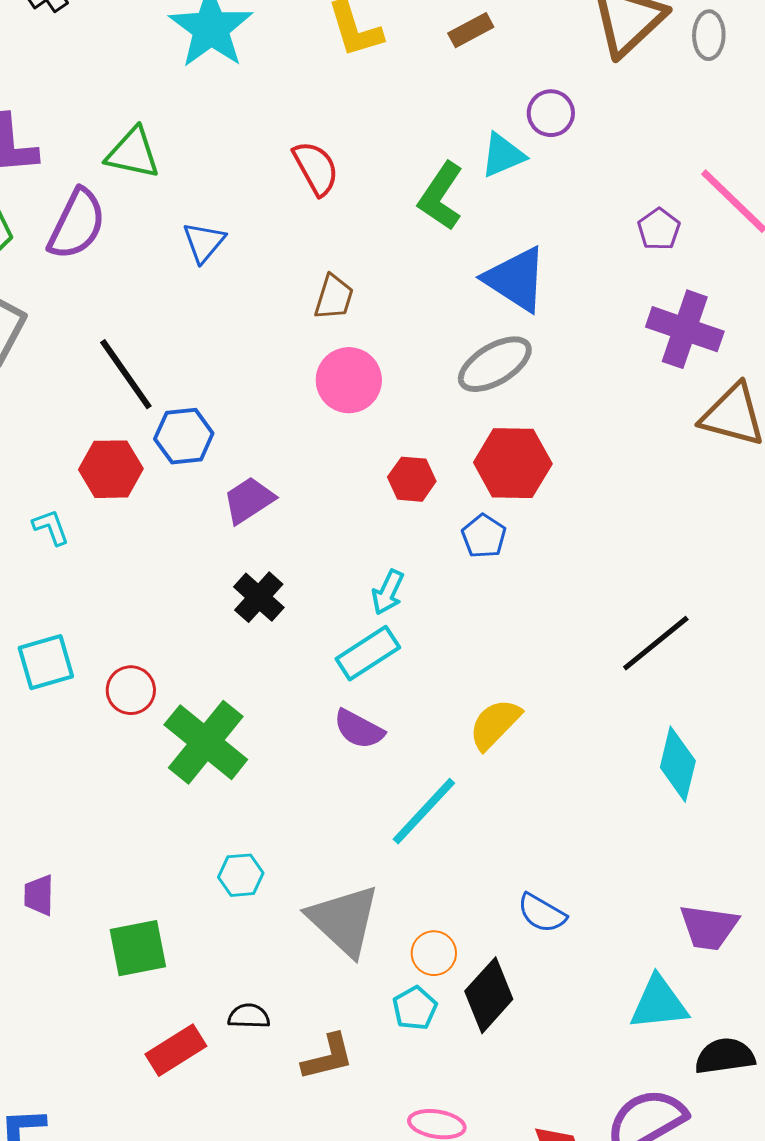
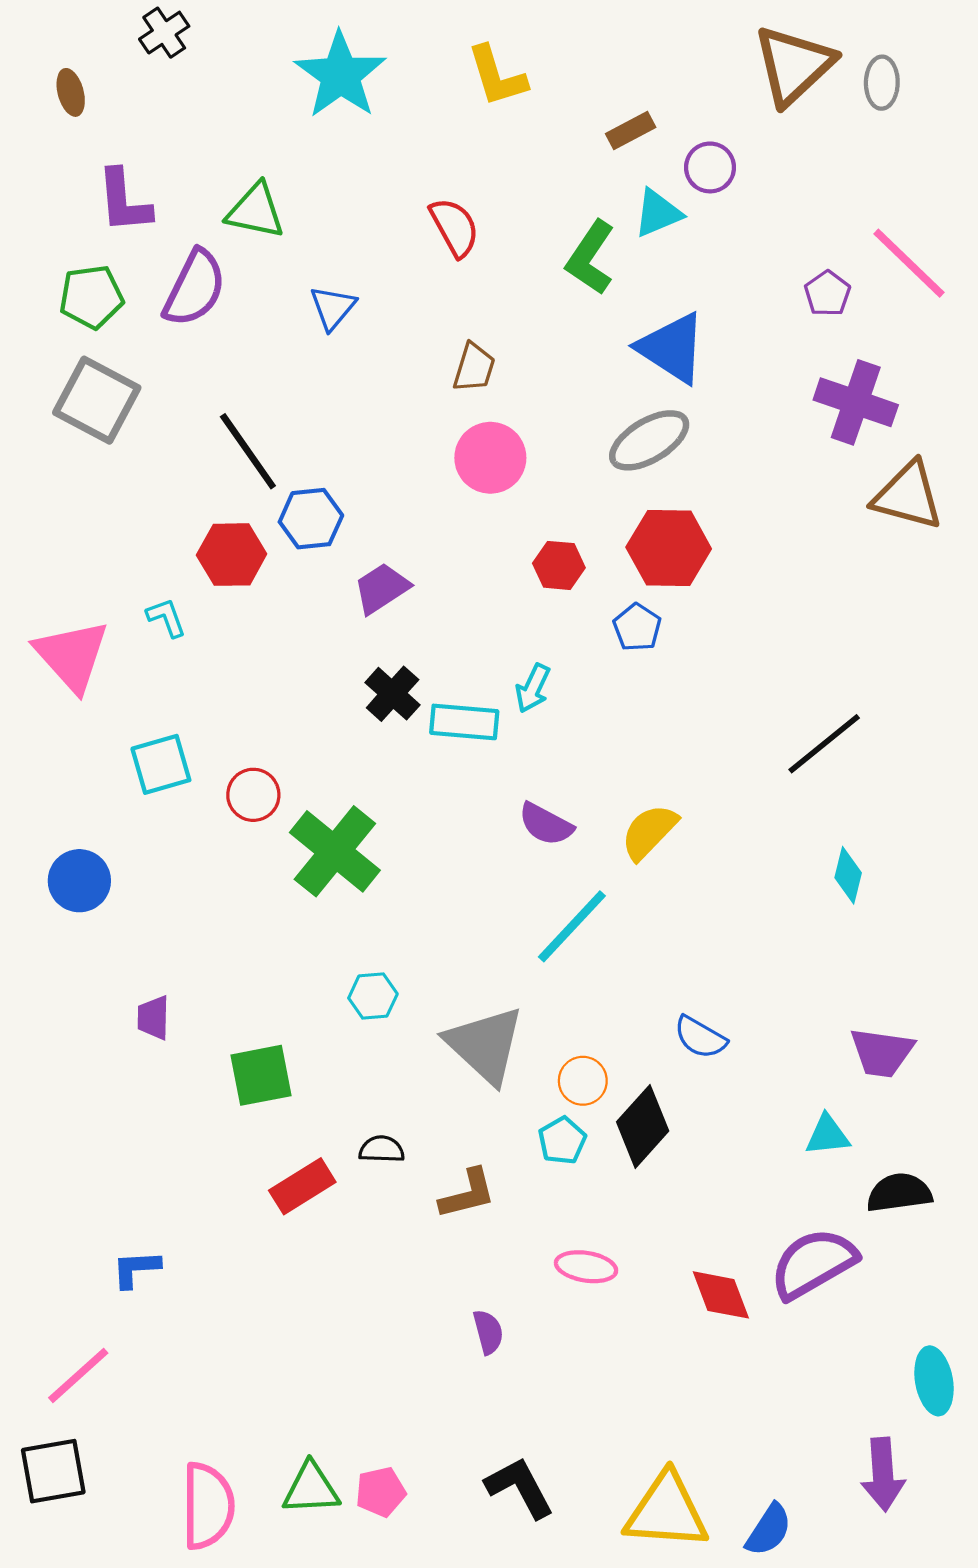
brown rectangle: (471, 30) -> (631, 130), moved
cyan rectangle: (368, 653) -> (464, 722), moved, turned 38
purple semicircle: (359, 729) -> (546, 824), moved
cyan diamond: (678, 764) -> (848, 875), size x0.7
cyan triangle: (659, 1003) -> (827, 1135), size x0.7

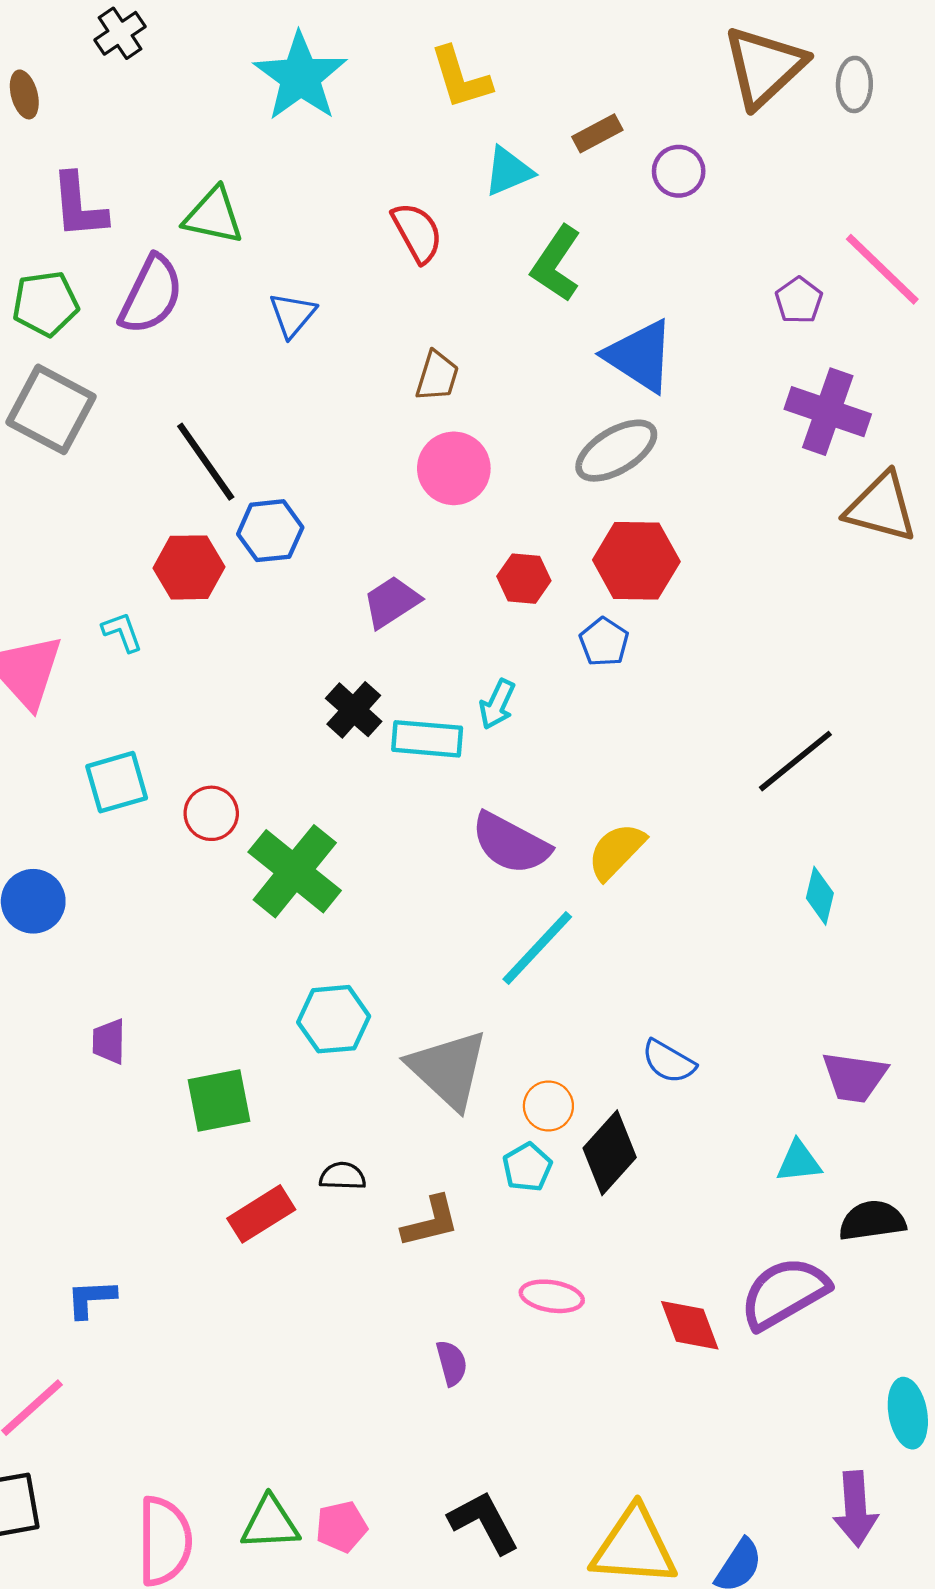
cyan triangle: (658, 213) -> (508, 171), moved
purple trapezoid: (382, 588) -> (392, 602), moved
purple semicircle: (546, 824) -> (511, 843), size x1.4
cyan hexagon: (373, 996) -> (334, 1019), size x1.4

